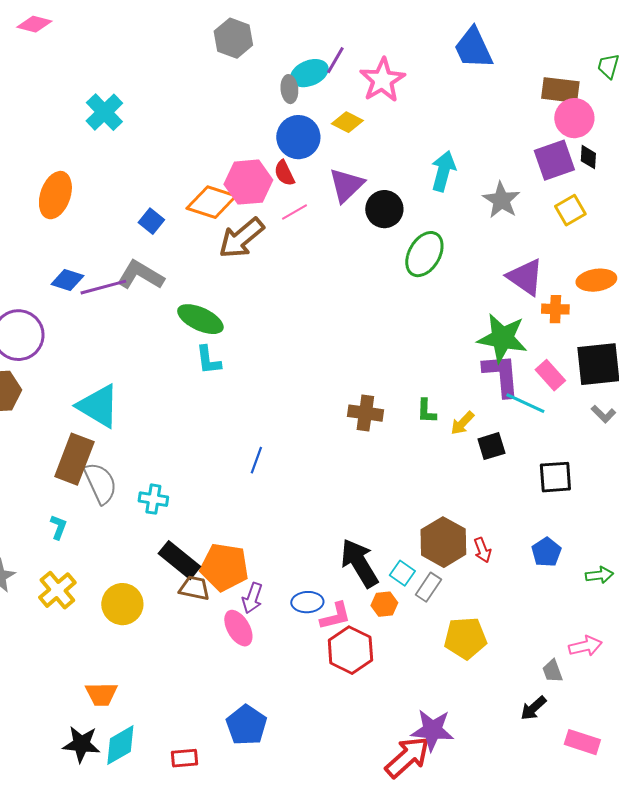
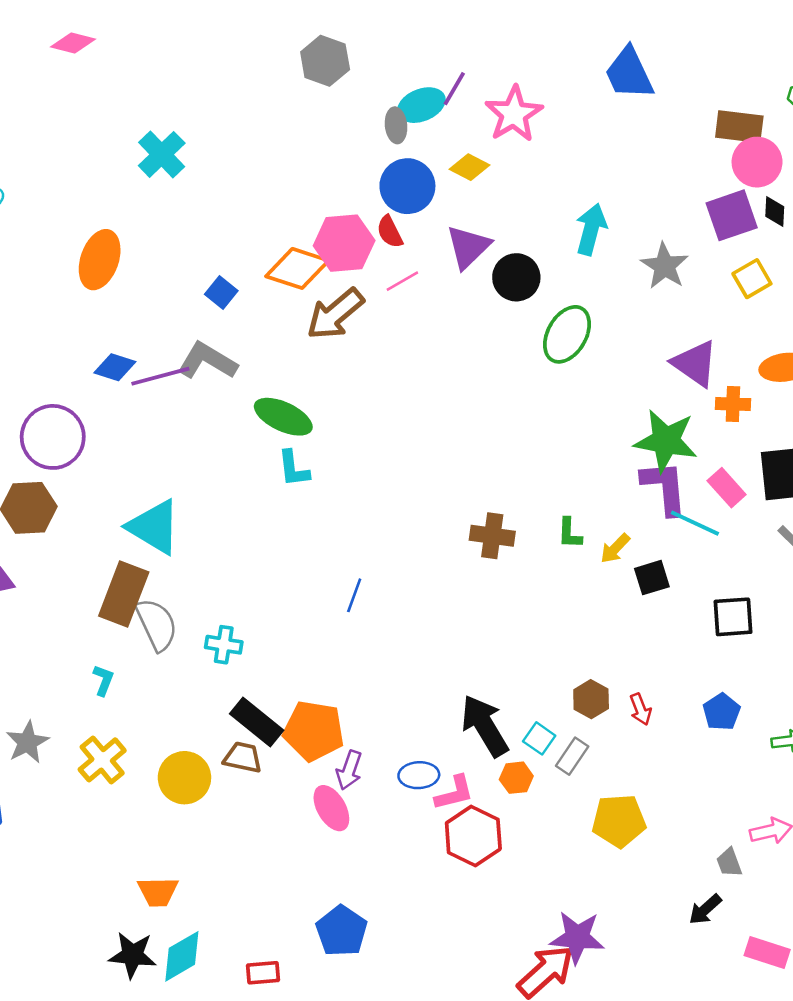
brown hexagon: (443, 542) -> (591, 699), size x0.6
brown trapezoid: (194, 588) -> (243, 757), moved

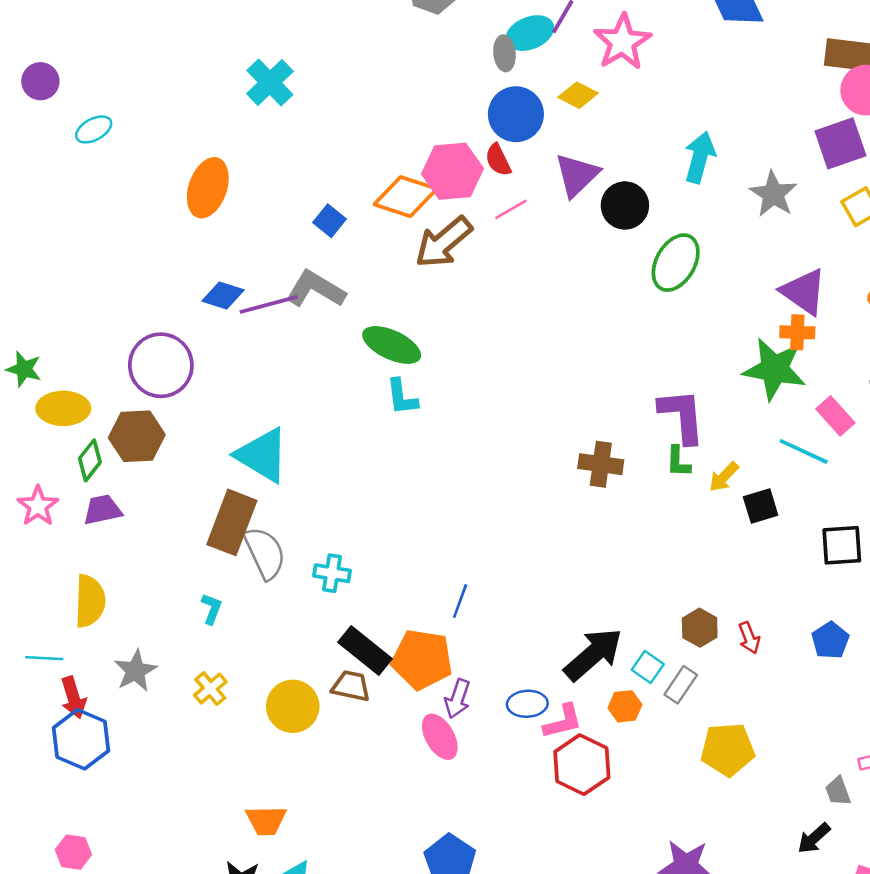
orange cross: (733, 404) -> (797, 332), moved
purple L-shape: (665, 488) -> (682, 416), moved
blue line: (354, 595) -> (460, 601), moved
black arrow: (485, 726) -> (593, 654), turned 80
yellow cross: (102, 760) -> (210, 689), size x0.7

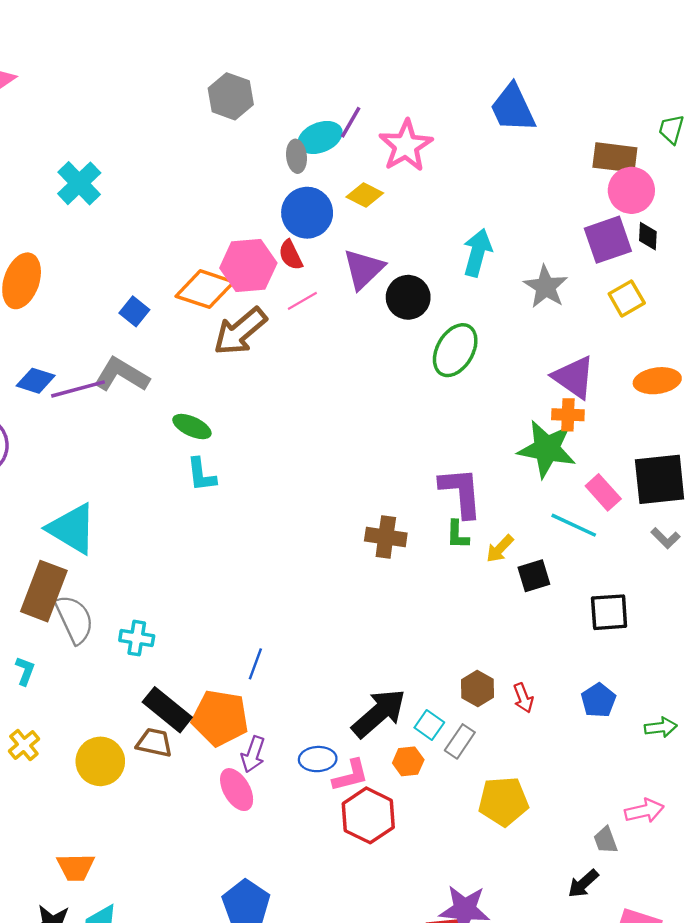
green ellipse: (392, 345) -> (192, 427), size x0.7

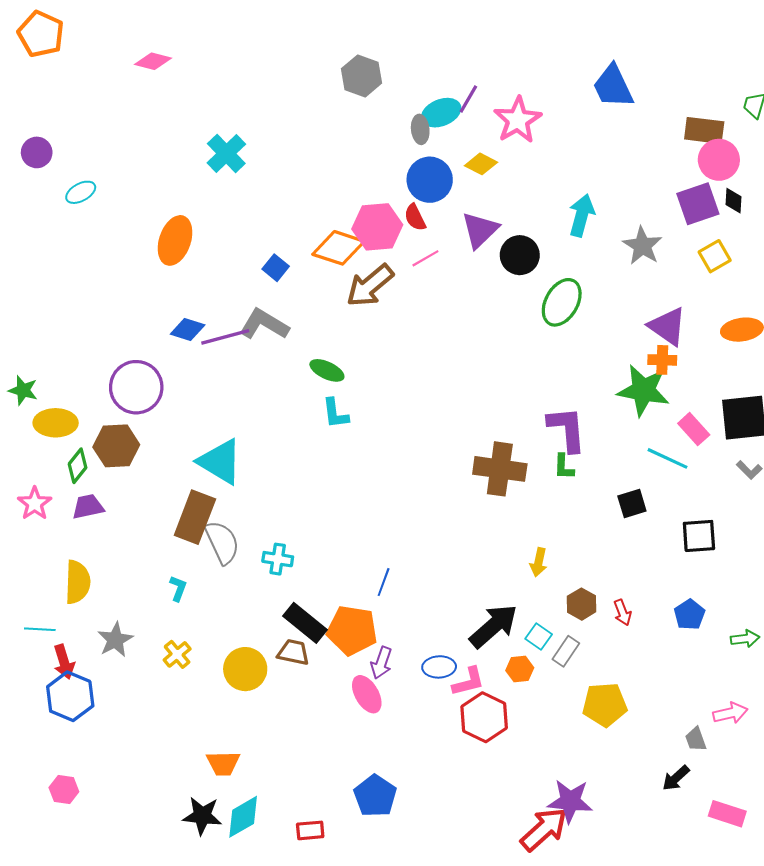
brown cross: (386, 537) -> (500, 469), size x1.4
yellow arrow: (500, 549) -> (539, 562), moved, turned -32

